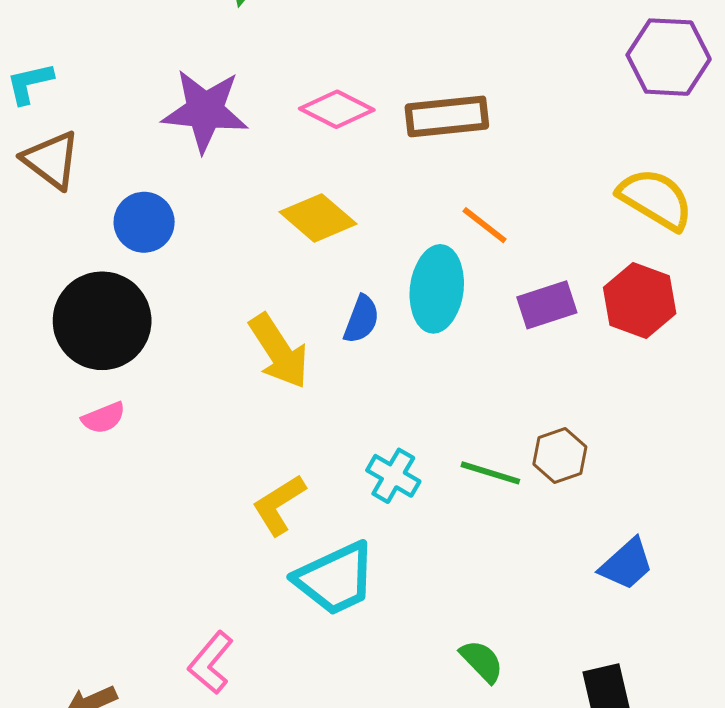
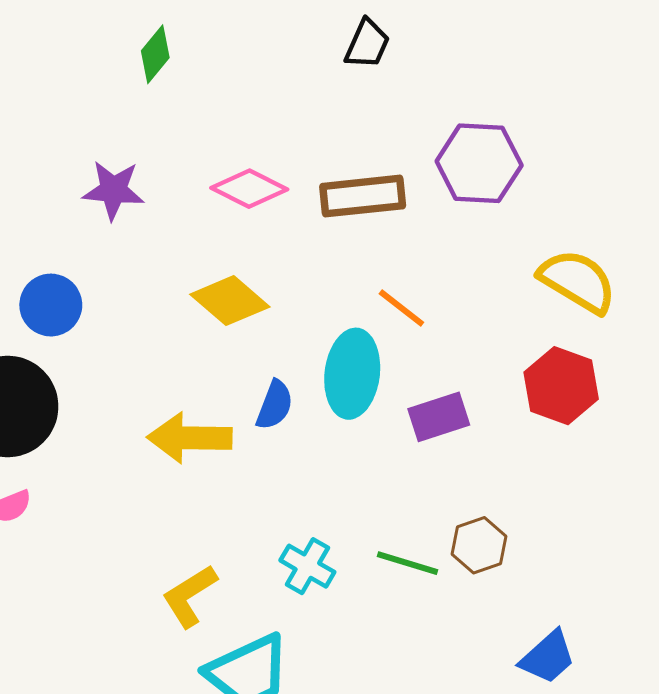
purple hexagon: (669, 57) -> (479, 163), moved
purple star: (205, 111) -> (113, 190), size x0.7
purple rectangle: (547, 305) -> (439, 417), moved
yellow arrow: (279, 351) -> (190, 438), turned 124

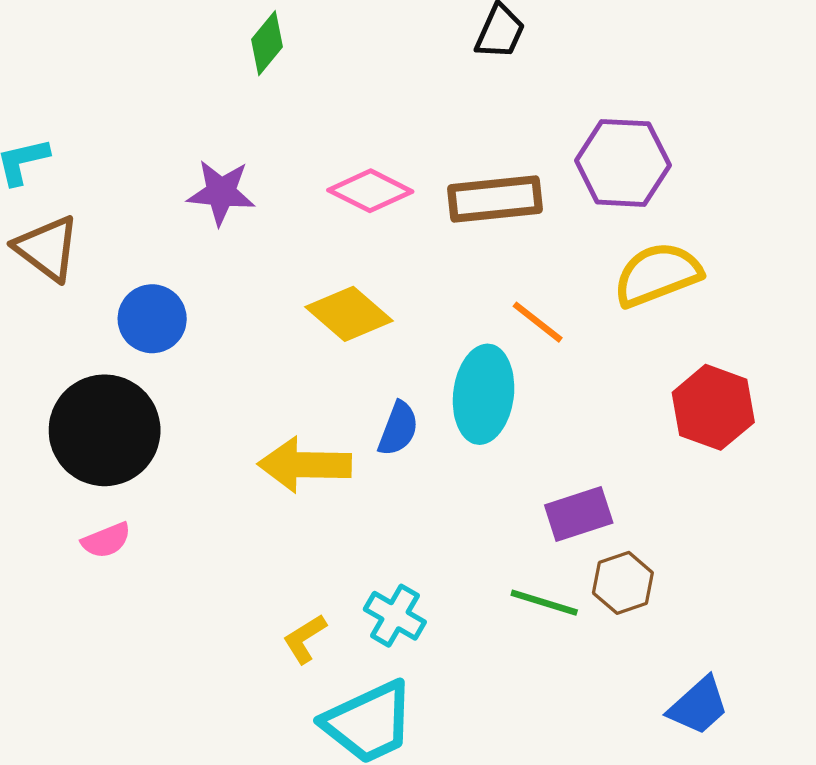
yellow semicircle: (578, 281) -> (657, 274), moved, turned -52
purple rectangle: (439, 417) -> (579, 514), moved
cyan cross: (307, 566) -> (395, 616), moved
yellow L-shape: (190, 596) -> (305, 639), size x0.7

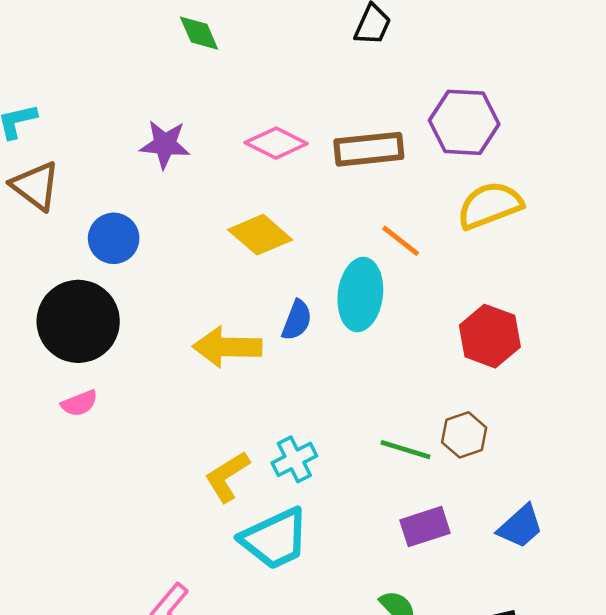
green diamond: (267, 43) -> (199, 33), turned -63
red hexagon: (713, 407) -> (490, 336), moved
purple rectangle: (579, 514) -> (425, 527), moved
cyan cross: (395, 616) -> (294, 459), turned 33
yellow L-shape: (305, 639) -> (227, 476), size x1.4

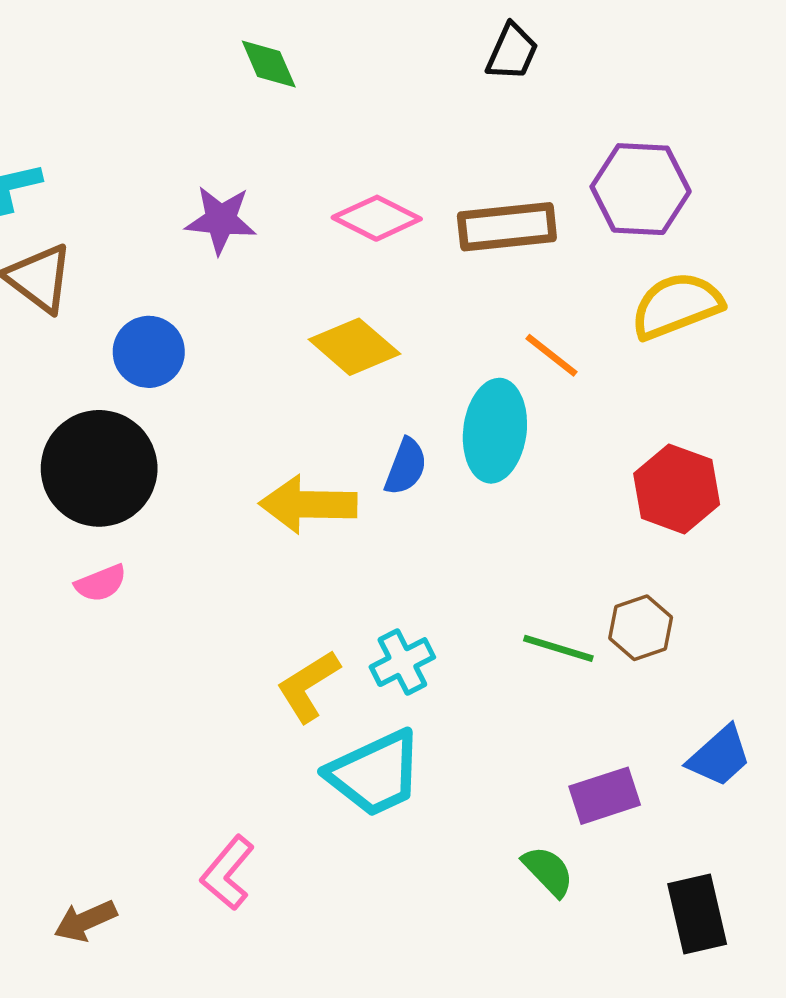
purple rectangle: (425, 527) -> (605, 796), moved

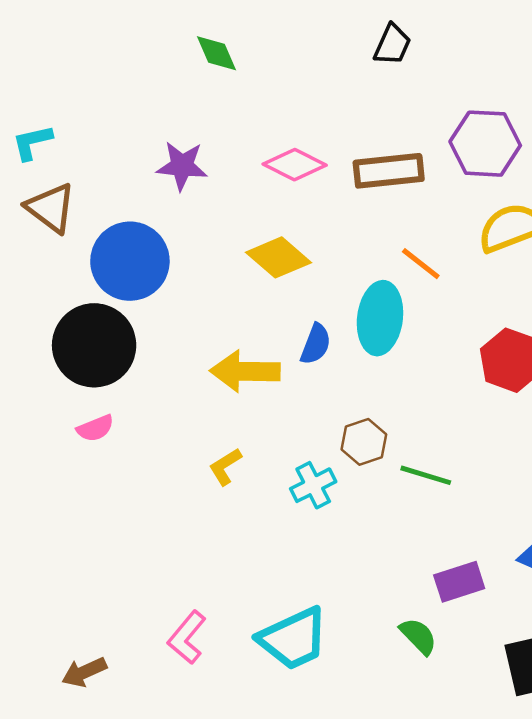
blue circle: (149, 352) -> (130, 261), size x1.5
brown hexagon: (641, 628) -> (364, 442), moved
yellow L-shape: (308, 686) -> (225, 467), moved, size x0.7
cyan trapezoid: (375, 773) -> (293, 639), moved

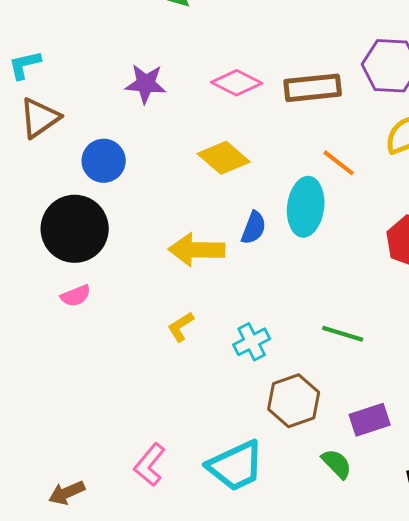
brown triangle: (51, 208) -> (40, 118), turned 48
blue circle: (130, 261) -> (104, 161), size x0.7
brown hexagon: (364, 442) -> (294, 401), moved, size x1.4

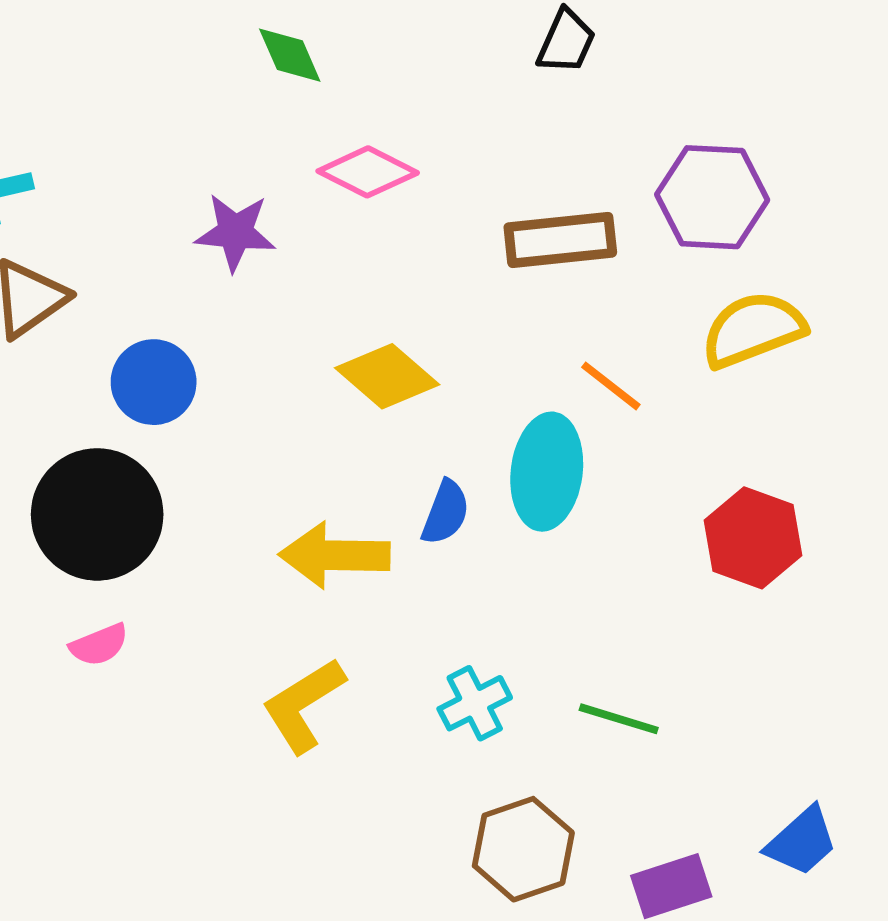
pink diamond: (237, 83) -> (368, 172), moved
yellow L-shape: (181, 327) -> (303, 705), size x1.6
cyan cross: (252, 342) -> (475, 703), moved

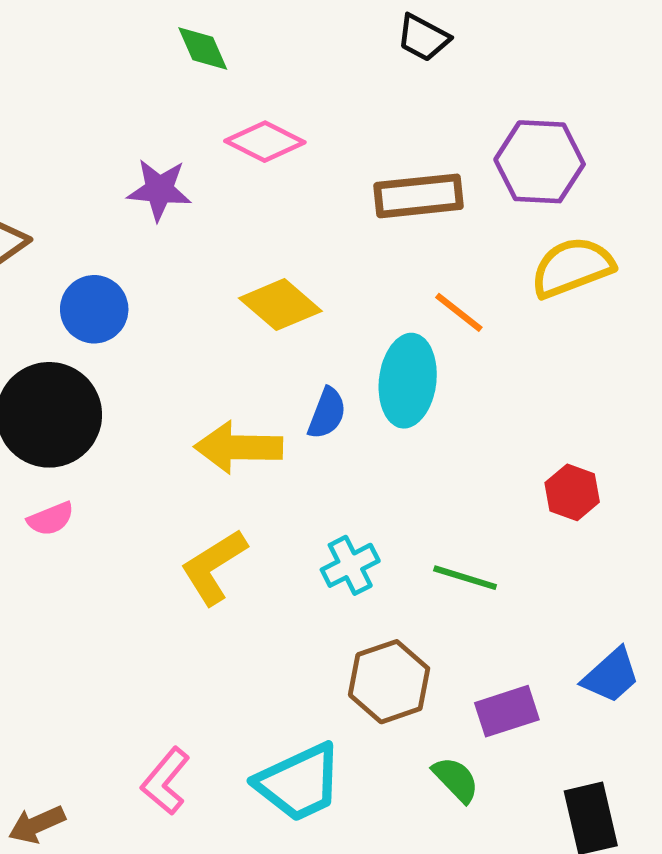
black trapezoid: (566, 42) -> (423, 38), turned 94
red hexagon: (753, 538) -> (572, 492), moved, size x0.7

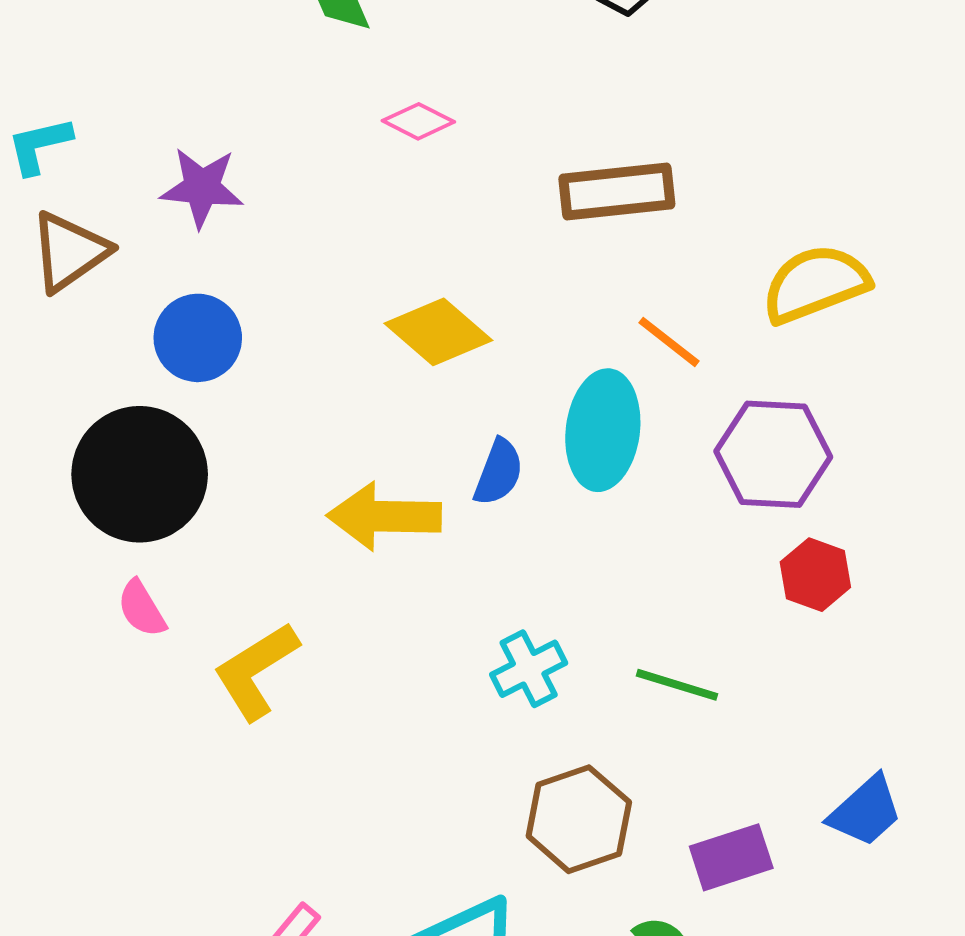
pink diamond: (265, 142) -> (418, 121), size x0.7
purple hexagon: (540, 162) -> (773, 454), moved
purple star: (159, 190) -> (202, 188), moved
pink semicircle: (51, 519) -> (142, 609), turned 81
yellow L-shape: (214, 567) -> (256, 671), moved

